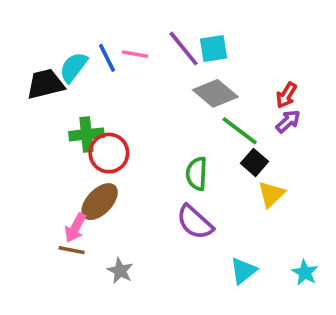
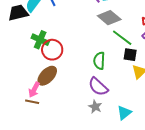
green cross: (86, 134) -> (40, 40), turned 30
black square: (255, 162) -> (130, 55), turned -32
gray star: (120, 271) -> (95, 107), moved

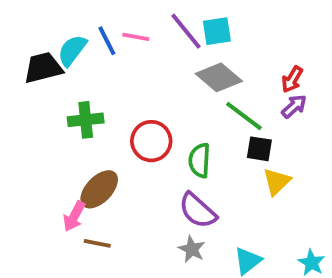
green cross: (40, 40) -> (86, 120), turned -30
red circle: (52, 50) -> (151, 141), moved
brown line: (32, 102) -> (97, 243), moved

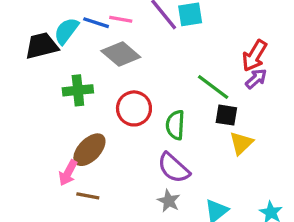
blue line: (107, 41) -> (96, 23), turned -45
gray diamond: (219, 77) -> (121, 54), moved
red arrow: (292, 79) -> (254, 56), size x1.4

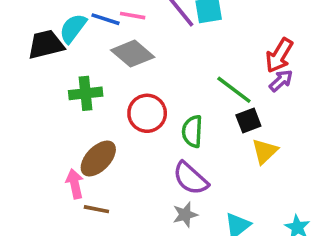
black square: (226, 115) -> (248, 121), turned -30
pink arrow: (68, 173) -> (75, 184), turned 140
gray star: (169, 201) -> (185, 215), turned 30

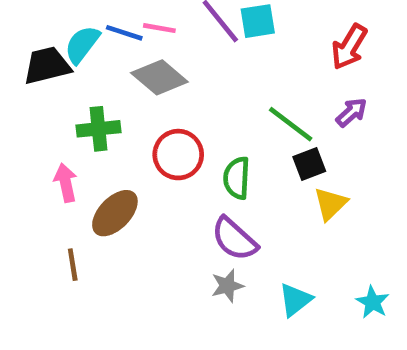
red arrow: (279, 55) -> (349, 47), moved
pink arrow: (75, 184) -> (66, 183), moved
brown line: (96, 209) -> (73, 265), moved, turned 70

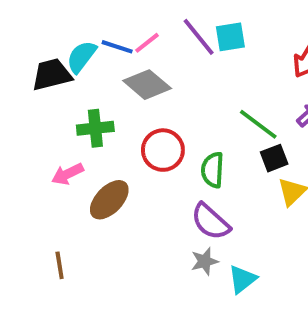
pink line: (159, 28) -> (147, 43), turned -48
pink arrow: (66, 183) -> (68, 174), turned -104
brown line: (73, 265) -> (60, 265), moved
cyan triangle: (295, 300) -> (242, 279), moved

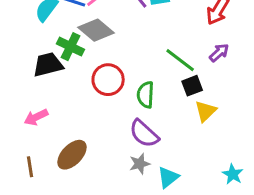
black trapezoid: (52, 75) -> (48, 65), moved
green cross: (95, 128) -> (70, 47), moved, turned 32
pink arrow: (68, 174) -> (36, 117), moved
brown ellipse: (109, 200) -> (72, 155), moved

